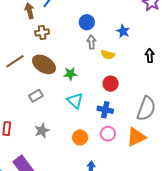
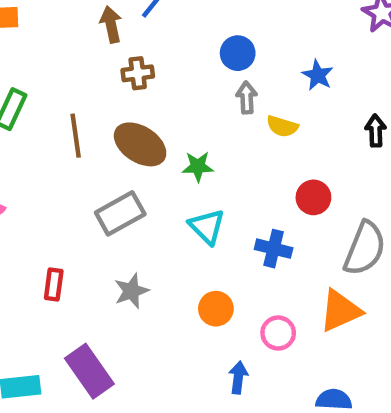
brown line: (15, 61) -> (76, 136), turned -66
red circle: (111, 84) -> (313, 197), moved
gray rectangle: (36, 96) -> (120, 213), size x1.5
pink circle: (108, 134) -> (278, 333), moved

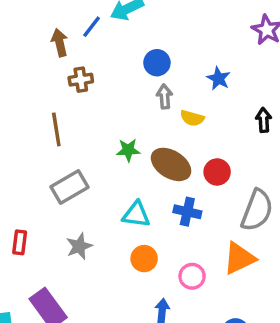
brown line: (76, 136) -> (56, 129), moved
brown ellipse: (140, 144) -> (171, 164), moved
cyan triangle: (207, 226) -> (136, 214), moved, turned -36

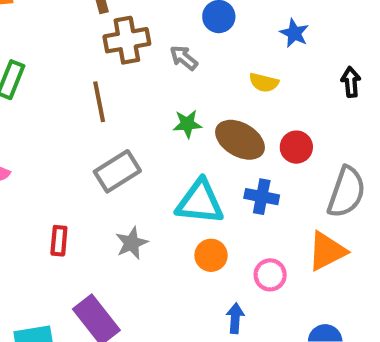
brown cross: (81, 80) -> (127, 40), size x1.5
gray arrow: (164, 97) -> (184, 58), moved, turned -45
cyan triangle: (136, 214) -> (200, 202), size x1.4

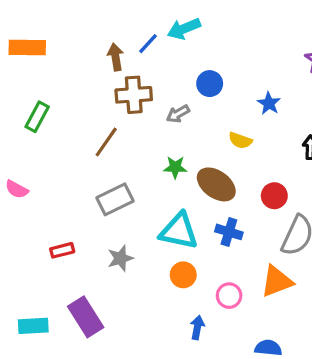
gray arrow: (184, 58) -> (178, 114), turned -75
brown line: (99, 102) -> (106, 142), turned 40
red circle: (296, 147) -> (274, 196), moved
red rectangle: (59, 241) -> (62, 250), turned 65

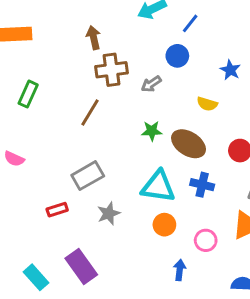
blue line: (148, 44) -> (190, 23), moved
gray rectangle: (115, 199) -> (88, 176), moved
cyan rectangle: (33, 326) -> (36, 277), turned 55

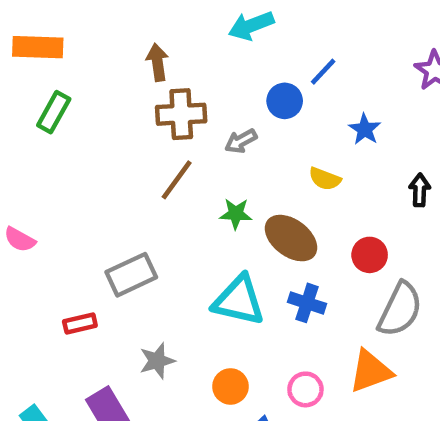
blue line: (190, 23) -> (323, 72), moved
green rectangle: (28, 94) -> (54, 112), moved
brown line: (90, 112) -> (177, 180), moved
gray star: (109, 214) -> (157, 361), moved
orange circle: (164, 225) -> (230, 386), moved

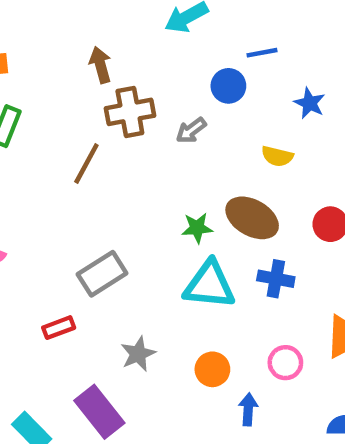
blue line: (323, 72) -> (262, 53), turned 44
brown line: (177, 180) -> (86, 163), moved
green star: (236, 214) -> (197, 228), moved

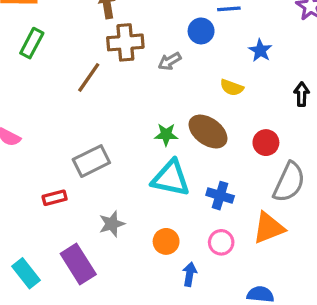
blue cross: (276, 279) -> (220, 196), moved

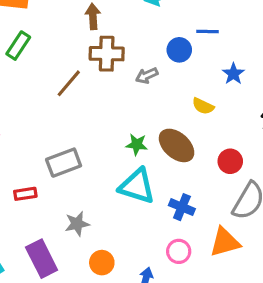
orange circle: (166, 241) -> (102, 263), moved

